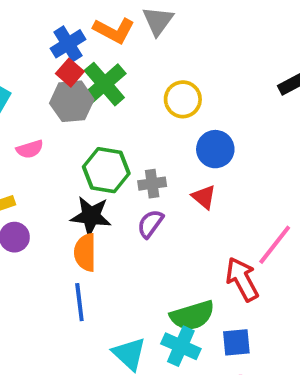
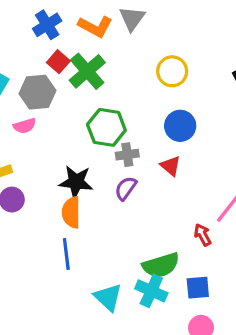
blue cross: (68, 44) -> (47, 25), moved
yellow circle: (183, 99) -> (172, 71), moved
gray hexagon: (72, 101) -> (38, 92), moved
green hexagon: (106, 170) -> (106, 127), moved
red arrow: (242, 279) -> (203, 235), size x0.6

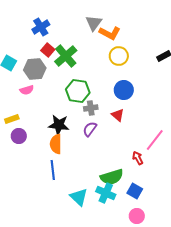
orange L-shape: (95, 26) -> (110, 33), moved
blue square: (198, 288) -> (135, 191), turned 35

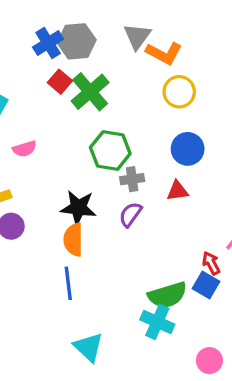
gray hexagon: (35, 69) -> (77, 41), moved
red triangle: (118, 115) -> (177, 191), turned -48
blue square: (135, 191) -> (206, 285), moved
cyan triangle: (79, 197) -> (88, 347), moved

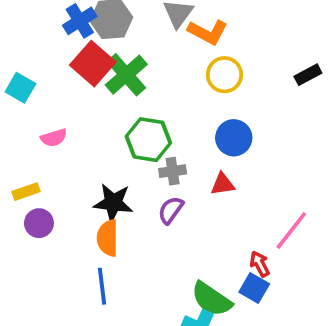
red square: (60, 82) -> (93, 64), size x1.6
green semicircle: (167, 295) -> (211, 299), turned 51

